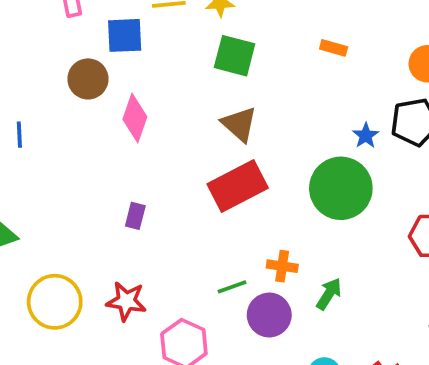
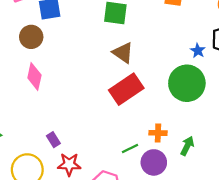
pink diamond: (135, 118) -> (34, 77), moved
purple rectangle: (135, 216) -> (53, 140), moved, turned -40

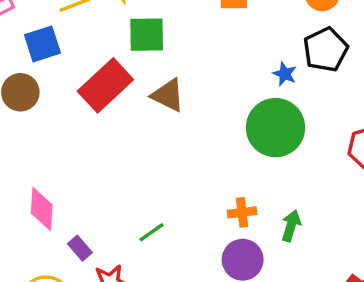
pink diamond: (34, 77) -> (42, 209), moved
red rectangle: (126, 89) -> (105, 85), moved
green line: (130, 149) -> (152, 232), moved

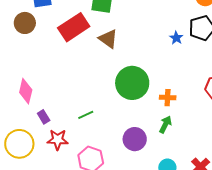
green circle: (276, 128) -> (132, 83), moved
orange cross: (242, 212) -> (168, 98), moved

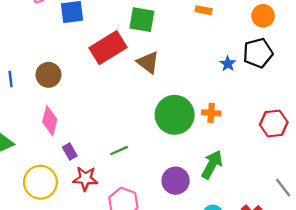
brown circle: (25, 23) -> (48, 75), moved
orange cross: (168, 98) -> (211, 113), moved
green arrow: (165, 124) -> (212, 165), size x1.4

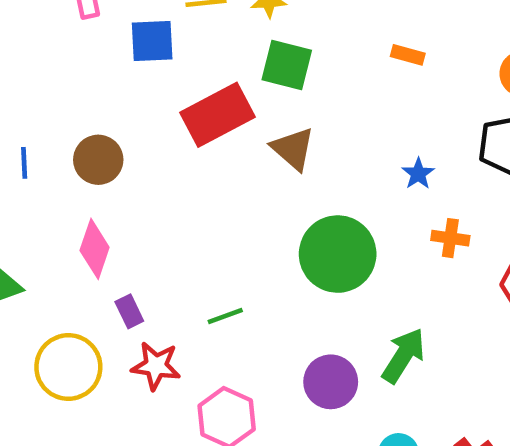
blue star: (228, 64) -> (418, 174), moved
orange cross: (211, 113) -> (450, 238), moved

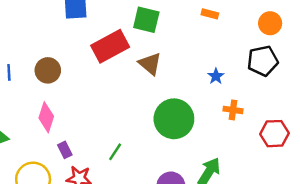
green line: (225, 316) -> (115, 152), turned -36

